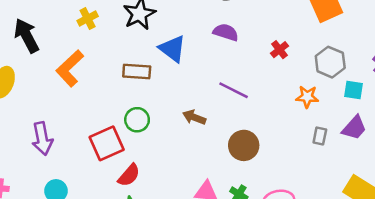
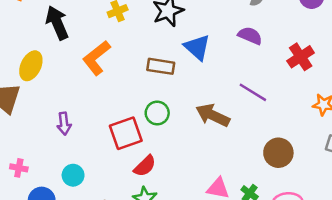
red cross: (279, 50) -> (301, 57), size x1.5
brown arrow: (194, 117) -> (213, 115), size x1.5
purple arrow: (42, 139) -> (64, 124), size x0.7
brown circle: (244, 145) -> (278, 153), moved

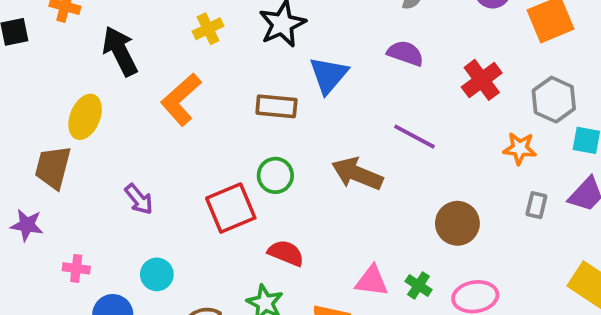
blue triangle: (197, 47) -> (329, 75), turned 32
purple arrow: (64, 124) -> (139, 199), turned -30
red semicircle: (145, 166) -> (286, 253), moved, turned -110

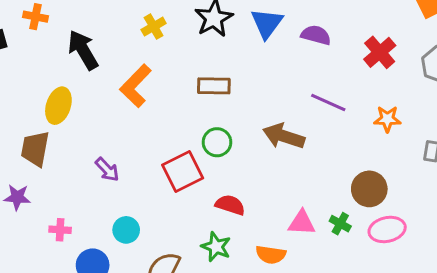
blue triangle: (329, 75) -> (267, 23), moved
orange star: (520, 148) -> (387, 119), moved
brown circle: (457, 223) -> (369, 189), moved

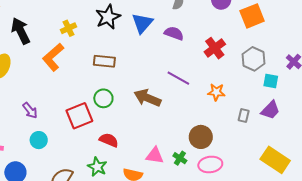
yellow cross: (154, 27) -> (68, 28), moved
cyan circle: (126, 230) -> (39, 140), moved

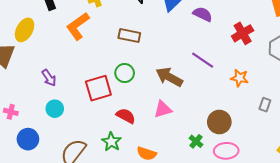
pink triangle: (155, 156) -> (163, 109), moved, turned -30

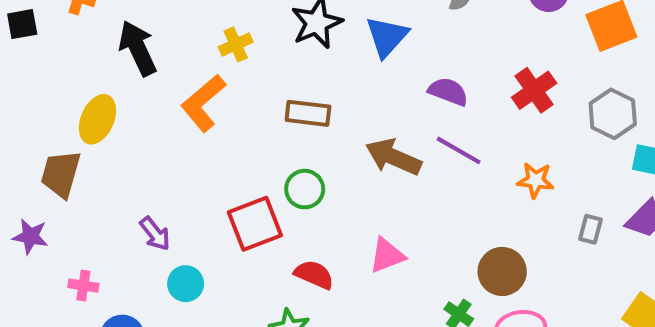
purple semicircle: (203, 14) -> (448, 92), moved
brown arrow: (169, 77) -> (393, 157), moved
purple arrow: (49, 78) -> (155, 234), moved
cyan circle: (55, 109) -> (186, 284), moved

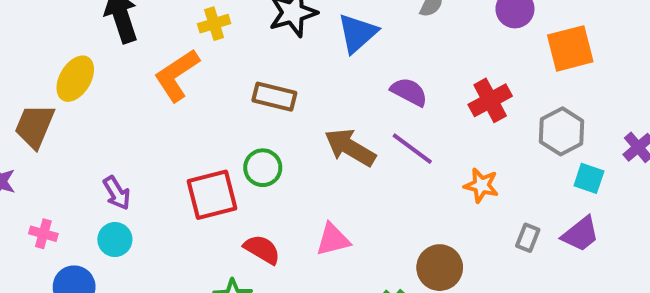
cyan circle: (186, 284) -> (115, 239), moved

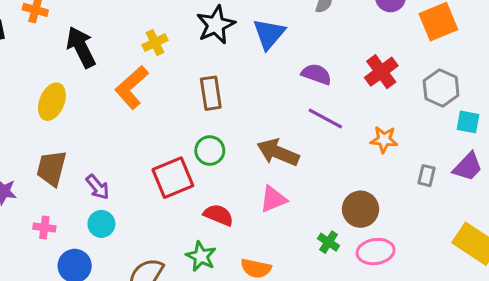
brown rectangle: (274, 97) -> (211, 93), turned 76
brown trapezoid: (34, 126) -> (51, 168), moved
brown arrow: (350, 147) -> (278, 152), moved

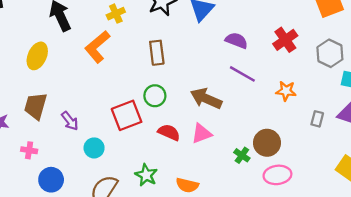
red semicircle: (218, 215) -> (169, 132), moved
cyan circle: (101, 224) -> (94, 148), moved
green cross: (329, 242) -> (242, 155), moved

